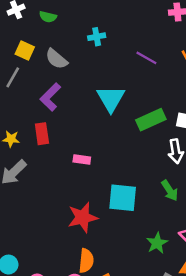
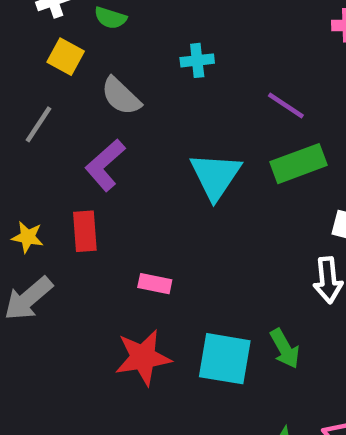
yellow square: (25, 51) -> (66, 57), moved
green rectangle: (151, 120) -> (298, 164), moved
green arrow: (170, 190) -> (285, 349), moved
red star: (83, 217) -> (143, 357), moved

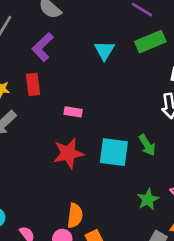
cyan triangle: (215, 176) -> (104, 50), size x0.7

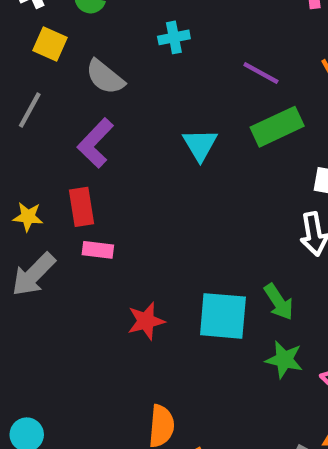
pink rectangle: (73, 112) -> (98, 250), moved
red star: (68, 153) -> (146, 321), size x0.7
green star: (148, 199) -> (284, 360), moved, turned -30

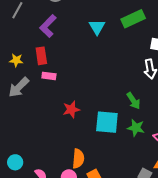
cyan square: (223, 316) -> (107, 122), moved

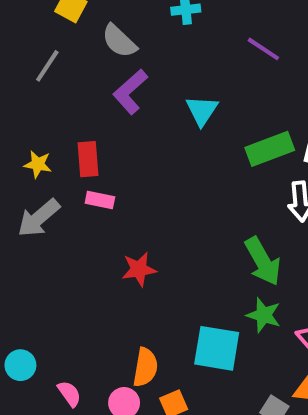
green rectangle: (133, 19) -> (270, 149), moved
purple L-shape: (48, 26) -> (130, 92), moved
green arrow: (133, 101) -> (263, 261), size x1.4
cyan square: (107, 122) -> (217, 348), moved

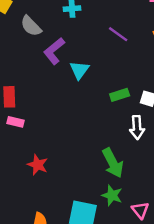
purple L-shape: (130, 92) -> (54, 51), moved
green rectangle: (270, 149) -> (120, 95), size x0.7
red star: (139, 269) -> (38, 165), turned 30

